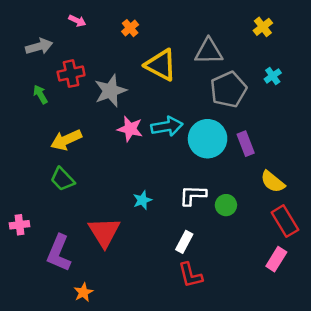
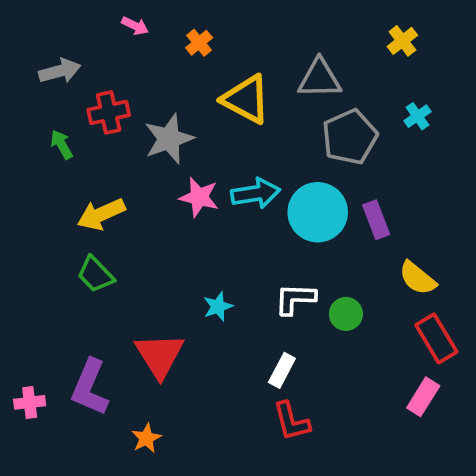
pink arrow: (77, 21) -> (135, 26), moved
pink cross: (19, 225) -> (30, 402), moved
orange star: (83, 292) -> (146, 438), moved

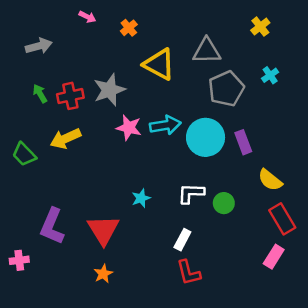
red cross: (109, 112) -> (70, 96), moved
green trapezoid: (95, 274) -> (24, 154), moved
purple L-shape: (90, 387) -> (52, 226), moved
orange star: (146, 438) -> (103, 274), moved

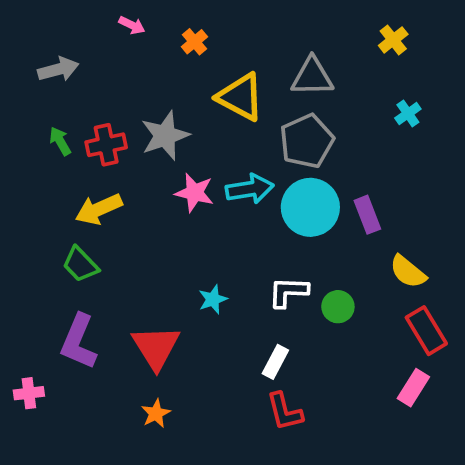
gray pentagon: (226, 89) -> (307, 141), moved
green trapezoid: (24, 154) -> (80, 264), moved

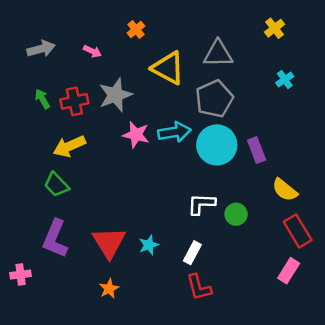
pink arrow: (132, 25) -> (92, 51), moved
cyan star: (213, 299) -> (149, 245), moved

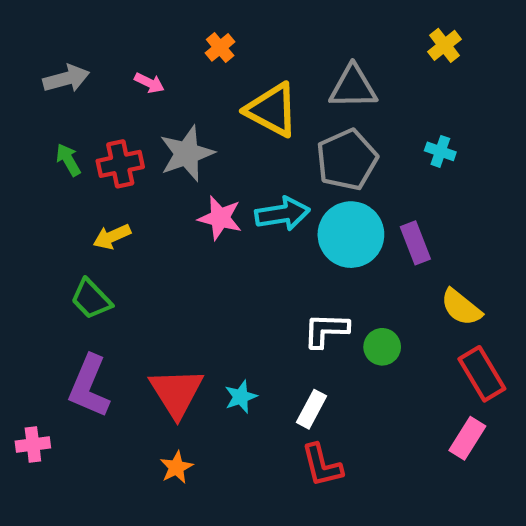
cyan cross: (285, 80) -> (440, 151), moved, turned -36
yellow arrow: (69, 146) -> (112, 237), size x0.7

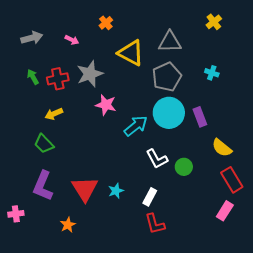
cyan arrow: (282, 214) -> (136, 126), moved, turned -30
white L-shape: (326, 330) -> (157, 159), turned -120
orange star: (176, 467) -> (68, 225), moved

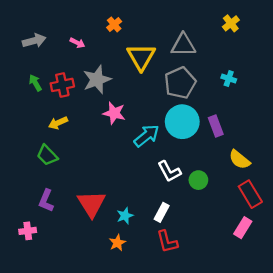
yellow triangle: (131, 53) -> (141, 57), turned 32
purple L-shape: (43, 186) -> (46, 201), size x0.7
cyan star: (116, 191) -> (125, 216), moved
pink cross: (16, 214) -> (28, 231), moved
orange star: (68, 225) -> (117, 243), moved

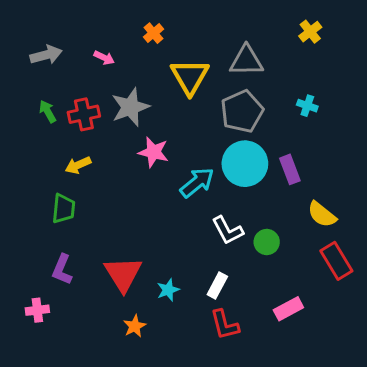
green trapezoid: (47, 155) -> (64, 209), turned -130
pink rectangle: (243, 228) -> (288, 309), moved, turned 30
orange star: (117, 243) -> (135, 326), moved

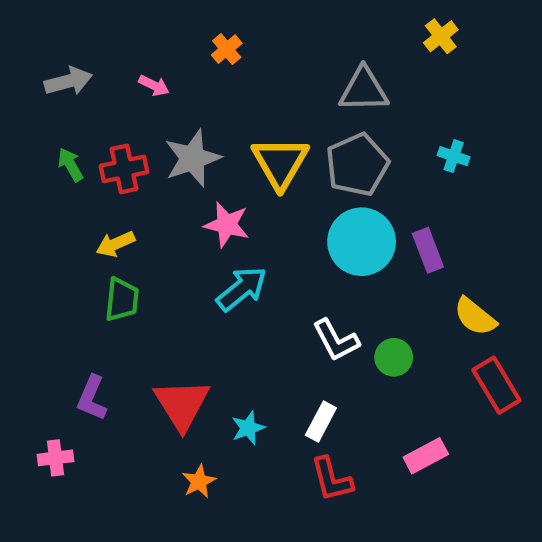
yellow cross: (310, 32) -> (441, 36), moved
yellow triangle: (190, 77) -> (280, 163), moved
cyan arrow: (197, 183) -> (242, 289), moved
green trapezoid: (64, 209) -> (122, 300), moved

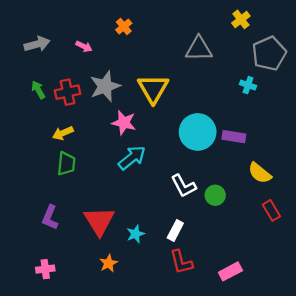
gray pentagon: (357, 165) -> (269, 53), moved
purple rectangle: (428, 250) -> (234, 137), turned -60
red rectangle: (496, 385) -> (271, 210), size x0.7
pink rectangle: (426, 456) -> (230, 271), moved
pink cross: (56, 458) -> (45, 269), moved

